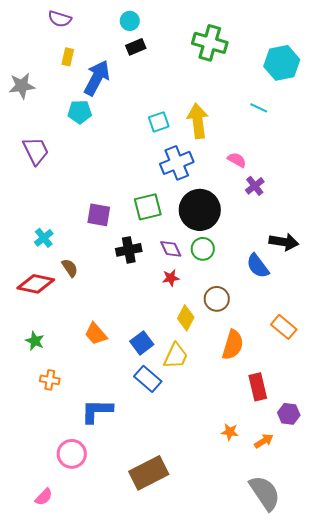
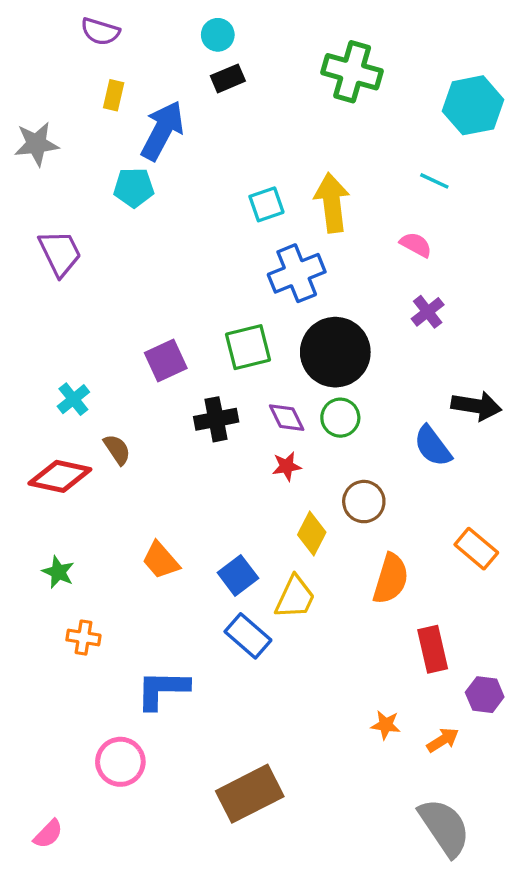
pink semicircle: (237, 160) -> (416, 245), moved
purple square: (99, 215) -> (166, 361), turned -35
pink semicircle: (44, 497) -> (48, 834), moved

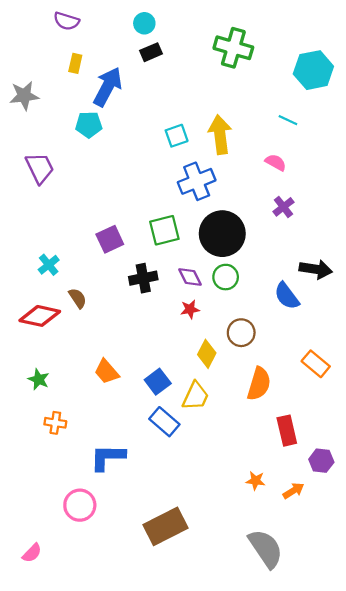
gray semicircle: (444, 827) -> (266, 549), moved

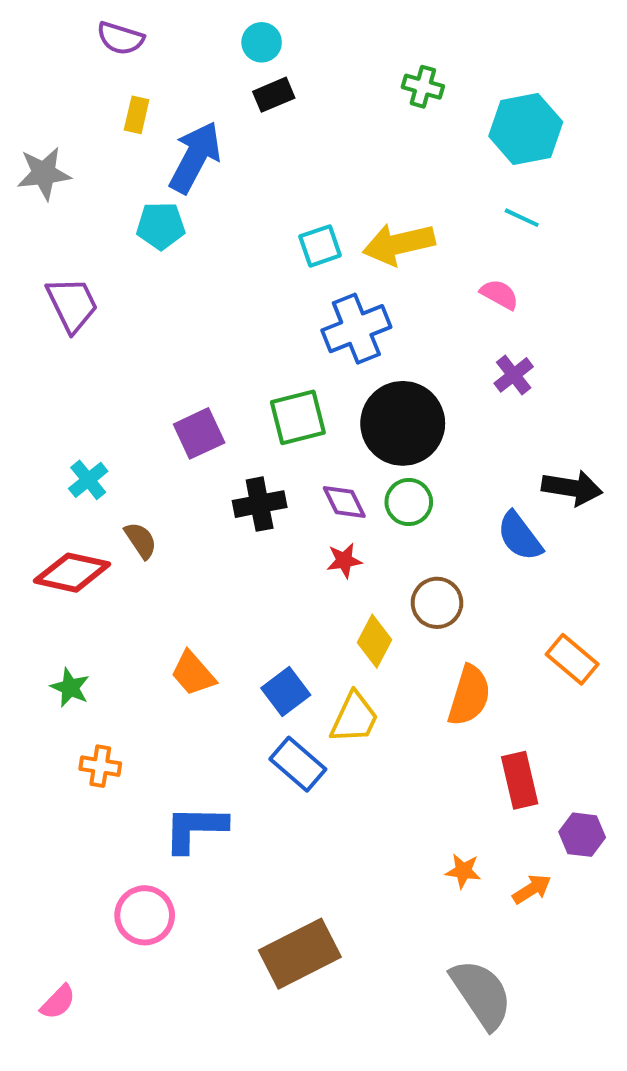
green cross: (233, 48) -> (423, 87), size x0.6
cyan hexagon: (313, 70) -> (526, 129), moved
yellow arrow: (220, 135) -> (399, 244), turned -96

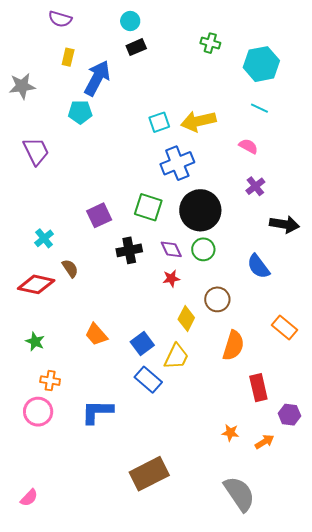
green square: (298, 417) -> (148, 207), turned 32
black arrow: (572, 488) -> (284, 224), moved
pink circle: (145, 915) -> (38, 412), moved

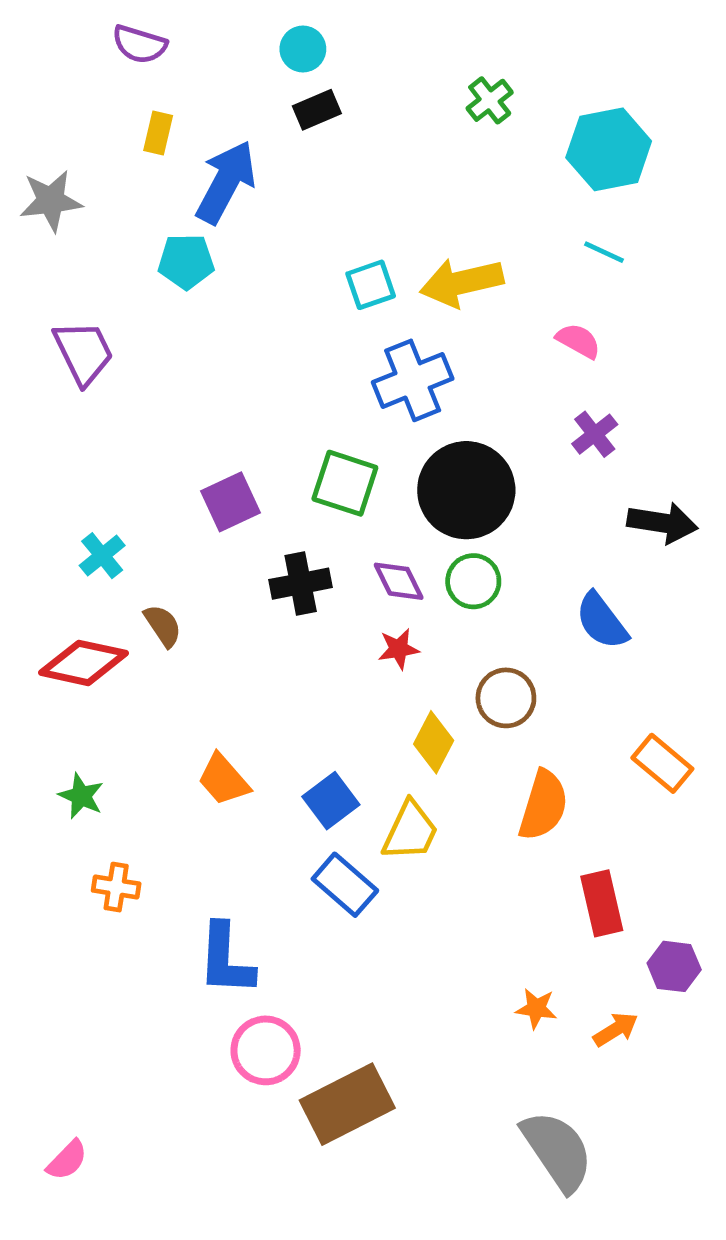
green cross: (210, 43) -> (490, 100), turned 36
pink circle: (38, 412) -> (266, 1050), moved
blue L-shape: (97, 412) -> (226, 959), turned -88

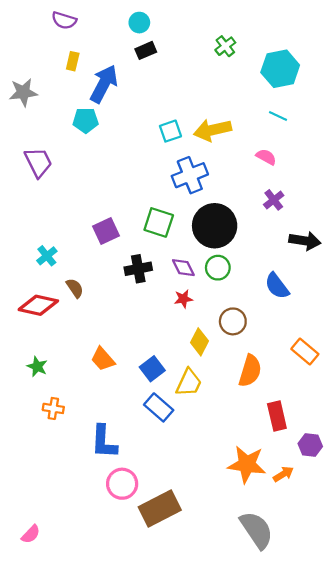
orange star: (536, 1008) -> (247, 464), size x2.0

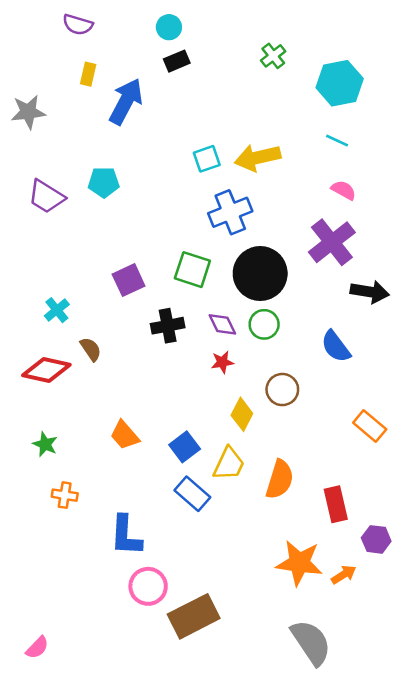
cyan pentagon: (86, 120) -> (104, 182), moved
pink semicircle: (266, 157) -> (344, 190), moved
purple trapezoid: (38, 162) -> (46, 197), turned 148
purple cross: (274, 200) -> (332, 242), size x1.8
orange semicircle: (250, 371) -> (280, 479), moved

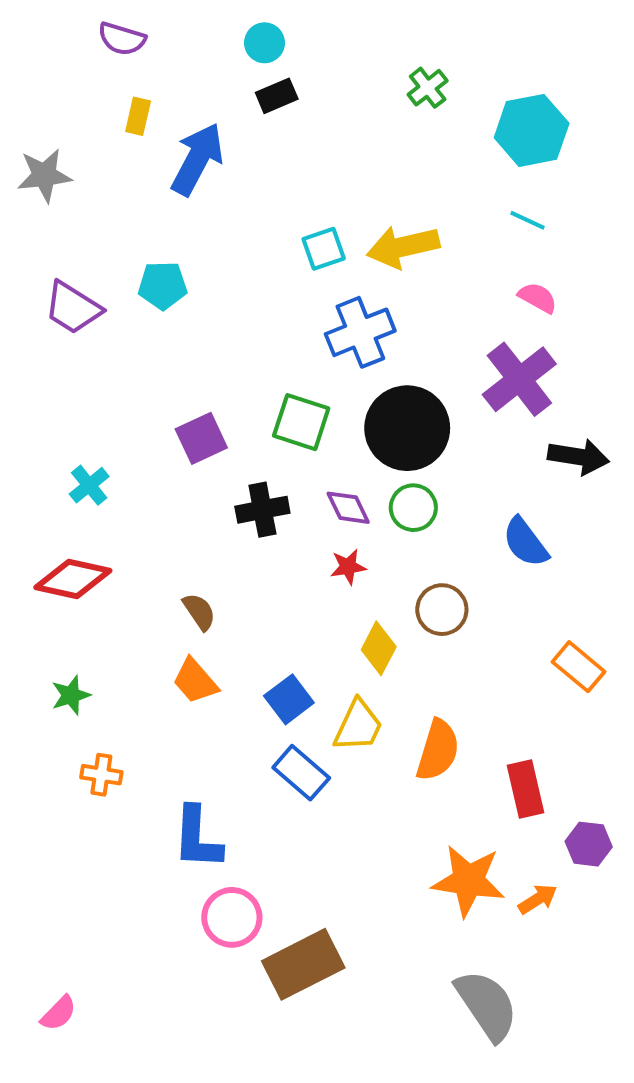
brown semicircle: (91, 349) -> (199, 612), moved
green star: (45, 444) -> (71, 695), turned 30

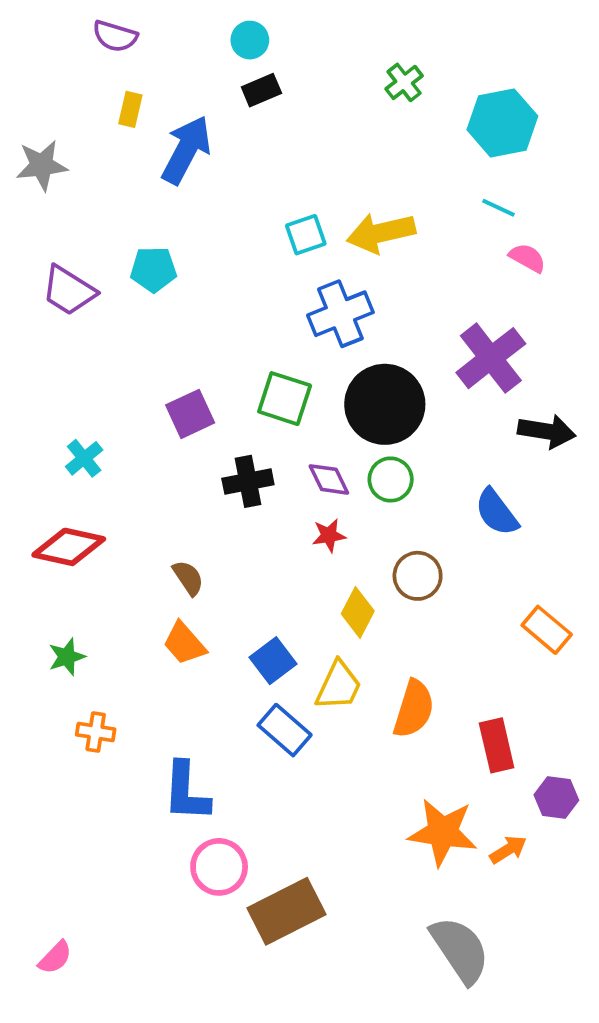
pink semicircle: (538, 298) -> (527, 258), moved

